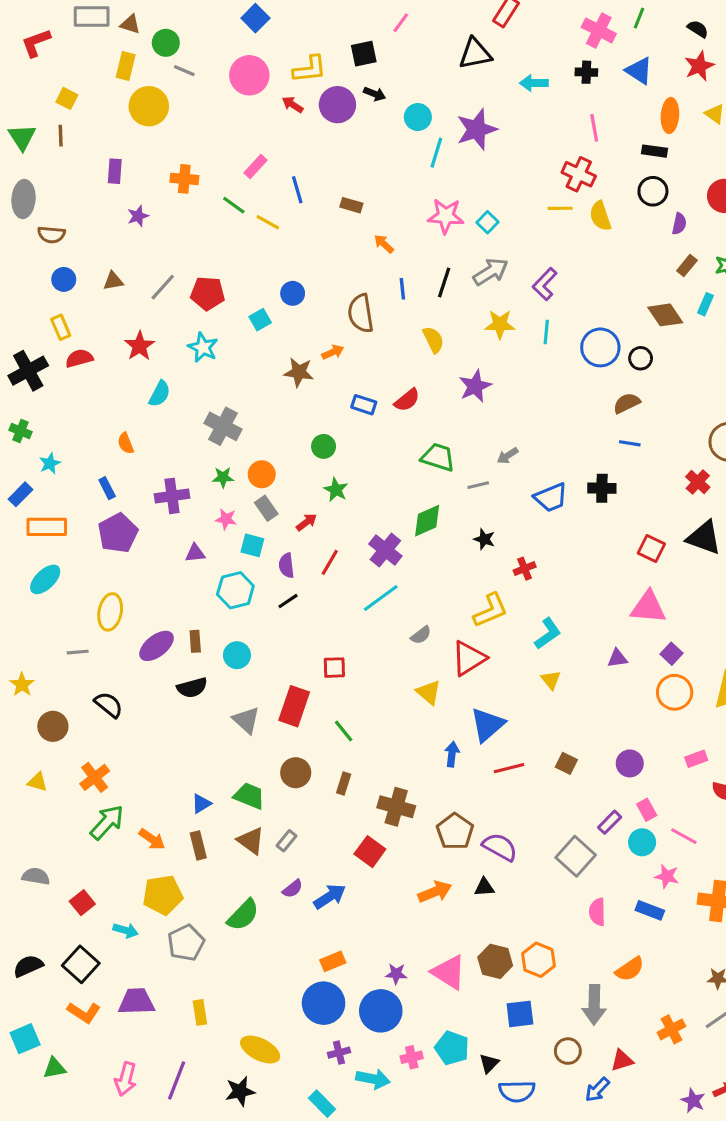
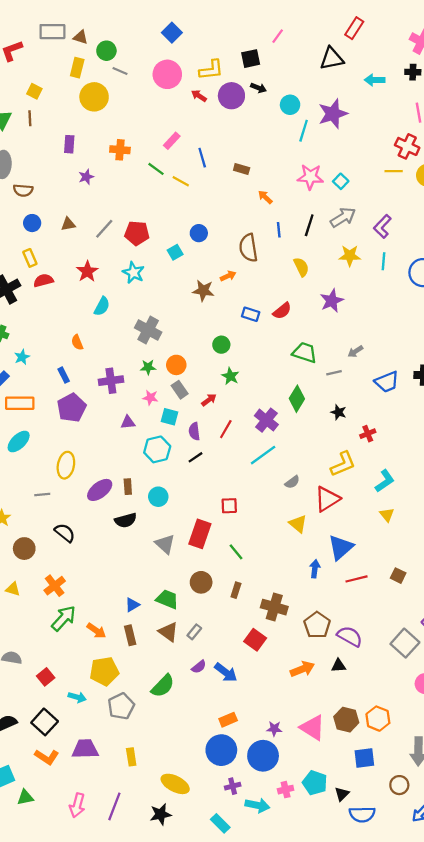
green diamond: (427, 521) -> (297, 399), turned -35
blue arrow: (330, 896) -> (226, 672), turned 70

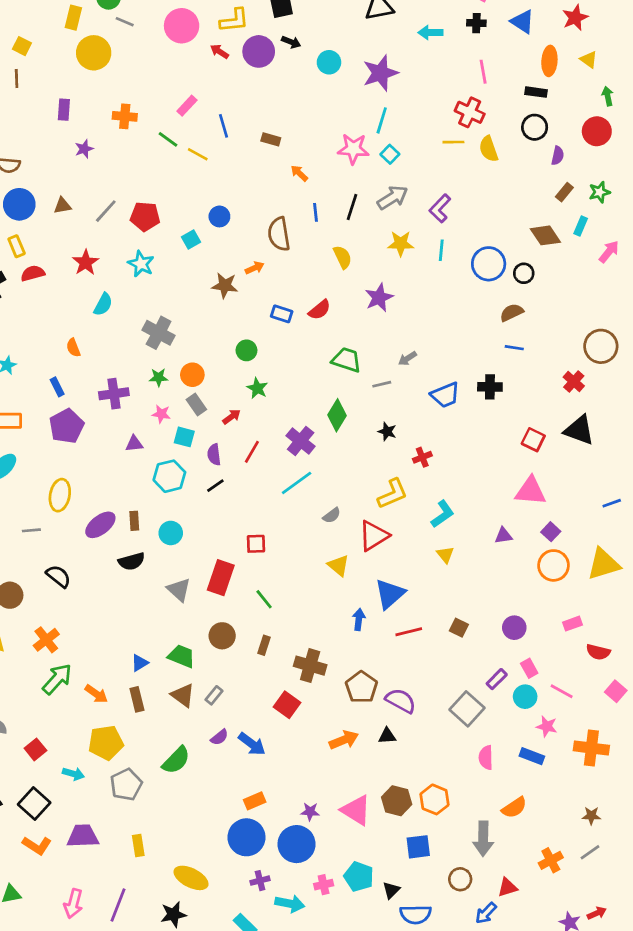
cyan line: (304, 131) -> (382, 120), moved
blue circle: (32, 223) -> (19, 204), size x1.5

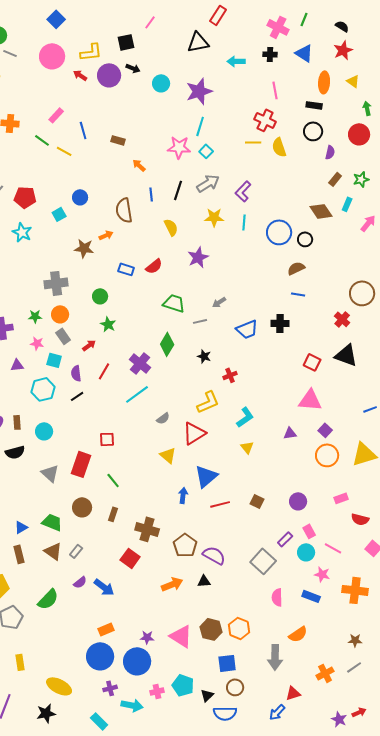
gray cross: (159, 333) -> (56, 283), moved, turned -35
brown circle: (460, 879) -> (235, 687), moved

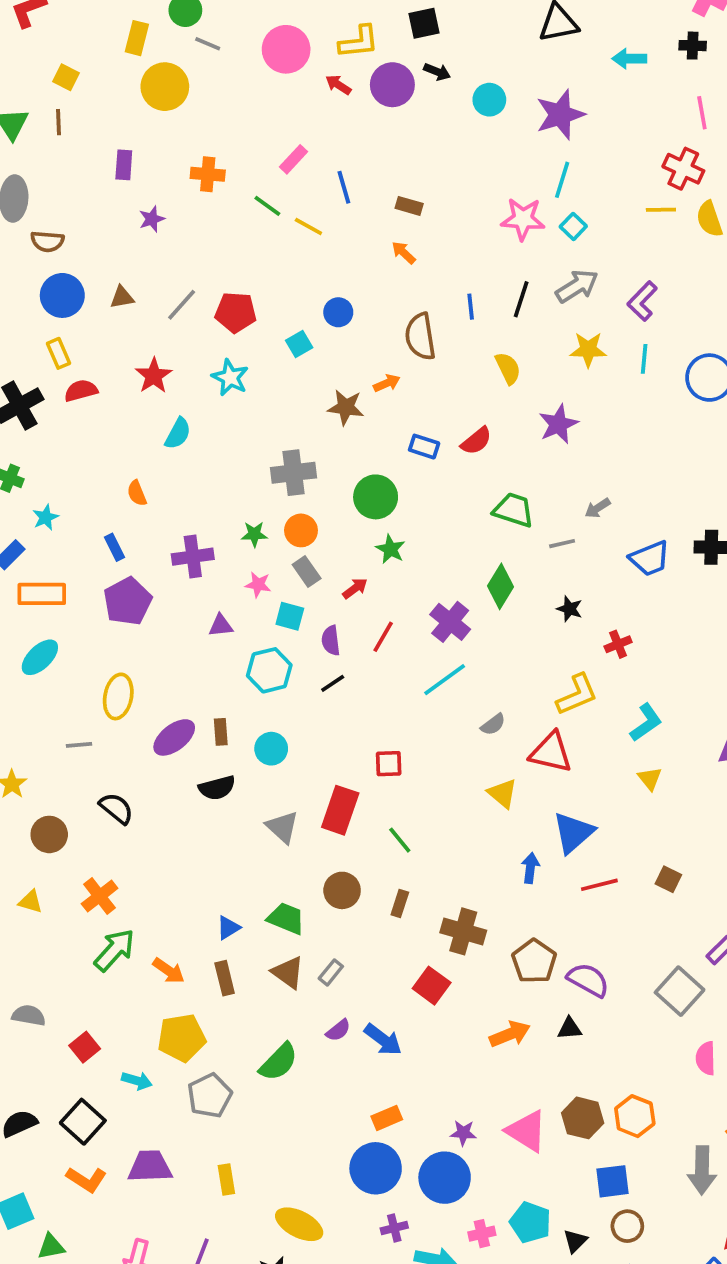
orange arrow: (139, 165) -> (404, 253), moved
green circle: (100, 296) -> (376, 497), size x1.5
red triangle: (194, 433) -> (551, 752), turned 45

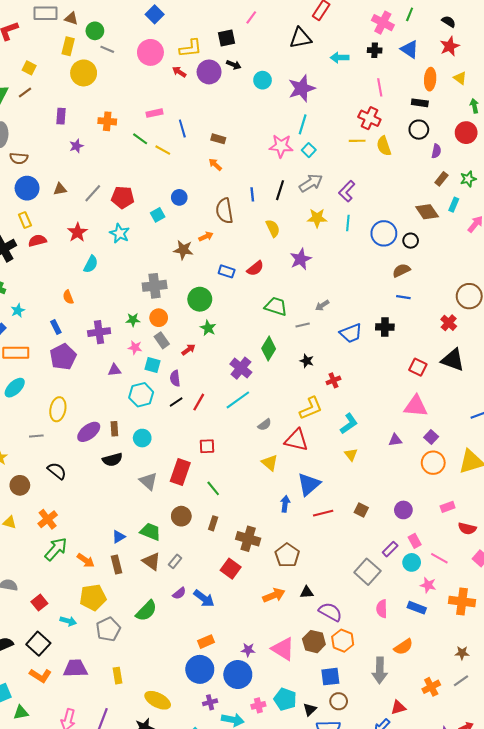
brown line: (59, 122) -> (25, 93), turned 56
pink rectangle: (294, 159) -> (155, 113), turned 35
red line: (383, 637) -> (199, 402), moved
purple semicircle: (588, 980) -> (330, 612), moved

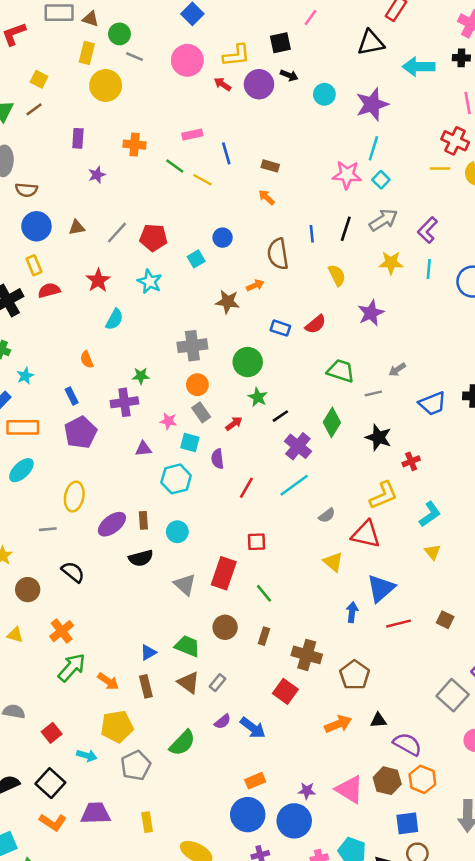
cyan arrow: (340, 58) -> (419, 67), size x1.4
green star: (133, 320) -> (141, 376), moved
black star: (307, 361) -> (378, 437), size x1.5
black line: (176, 402) -> (280, 416), moved

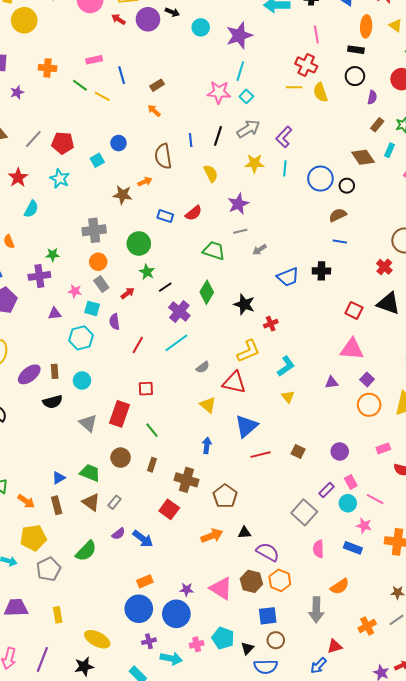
brown rectangle: (270, 166) -> (157, 85), turned -48
gray line: (373, 393) -> (240, 231), moved
blue arrow: (352, 612) -> (207, 445), moved

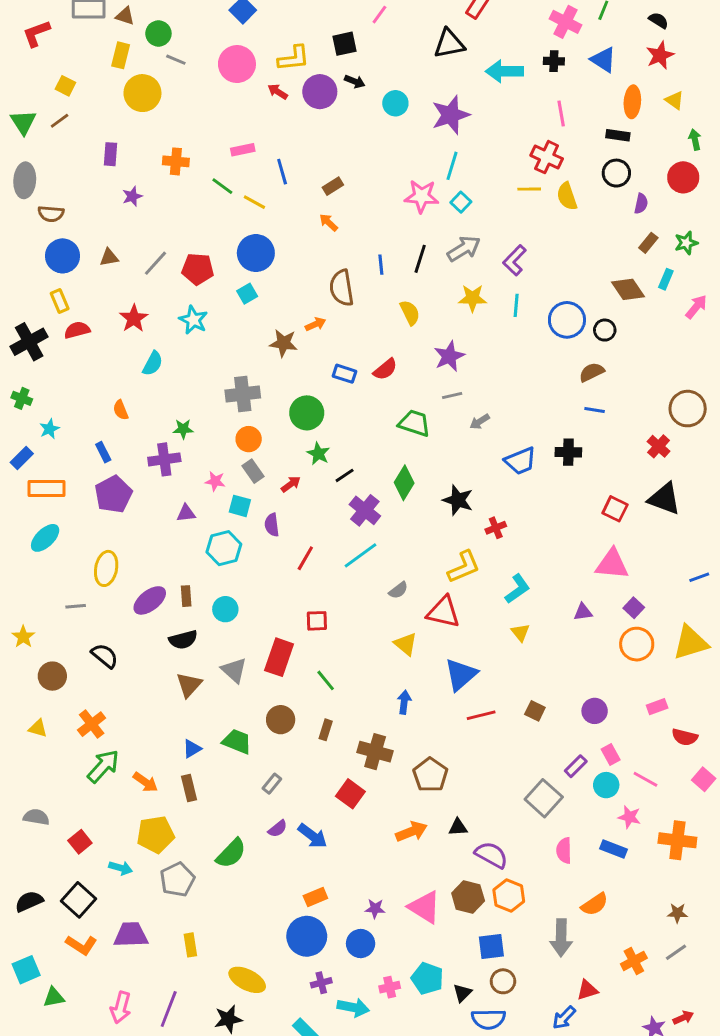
blue circle: (119, 143) -> (256, 253), moved, size x1.6
brown triangle: (91, 502) -> (189, 685), moved, turned 36
blue circle: (176, 614) -> (361, 944), size x0.7

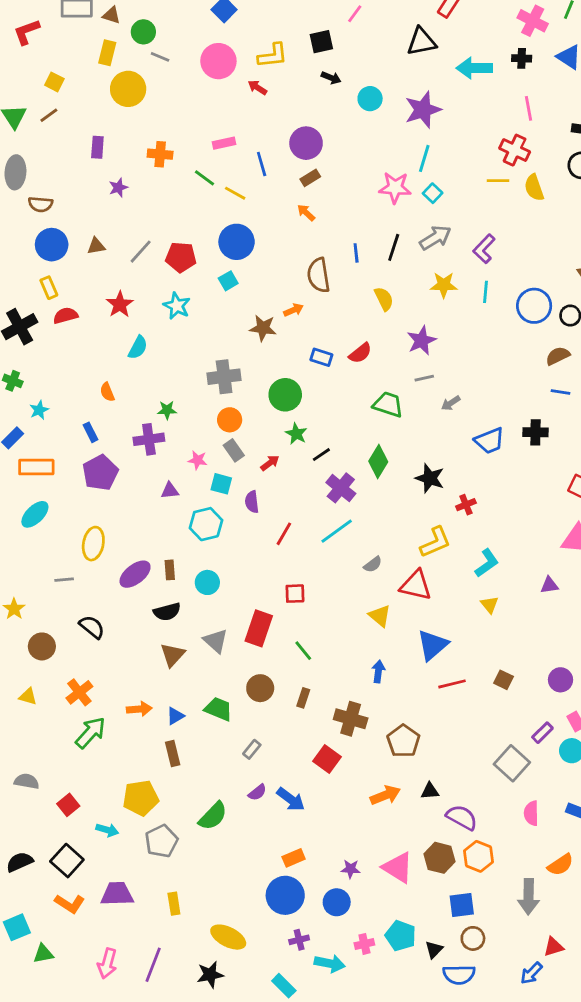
purple circle: (320, 92) -> (306, 143), moved
orange arrow: (145, 782) -> (139, 709), moved, turned -40

